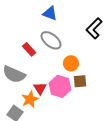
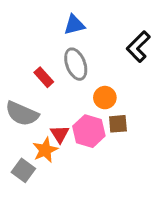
blue triangle: (50, 13) -> (74, 25), turned -35
gray ellipse: (51, 40) -> (76, 64), turned 30

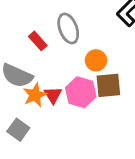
brown square: (118, 124) -> (108, 85), size x1.4
orange star: (45, 150) -> (35, 95), moved

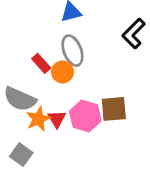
orange circle: (96, 60) -> (63, 72), moved

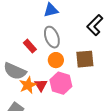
orange circle: (63, 72) -> (56, 60), moved
brown square: (114, 109) -> (85, 59), moved

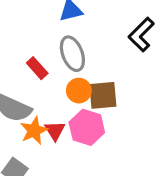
brown square: (85, 59) -> (103, 95), moved

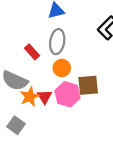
gray ellipse: (72, 54) -> (57, 42), turned 30
brown square: (103, 95) -> (88, 85), moved

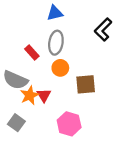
pink hexagon: (68, 94) -> (69, 124), moved

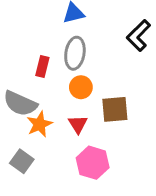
red rectangle: (32, 53) -> (42, 67), turned 56
red triangle: (44, 95) -> (78, 124), moved

